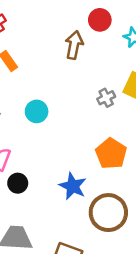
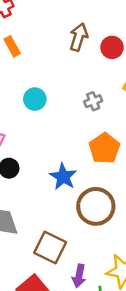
red circle: (100, 20) -> (112, 47), moved
gray cross: (106, 98) -> (93, 101), moved

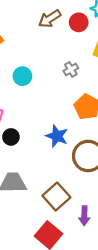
brown arrow: (79, 37) -> (50, 19), turned -130
brown square: (50, 248) -> (56, 197), turned 32

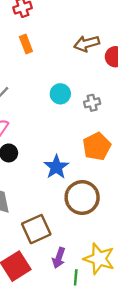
cyan circle: (22, 76) -> (60, 94), moved

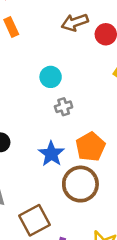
gray cross: (92, 103) -> (64, 107), moved
orange pentagon: (97, 146) -> (90, 147), moved

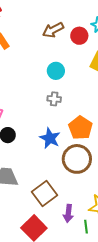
cyan circle: (51, 77) -> (56, 71), moved
gray cross: (64, 107) -> (54, 99), turned 32

